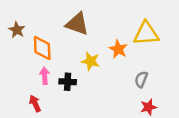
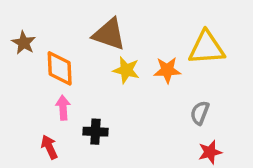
orange star: (118, 49) -> (167, 70), turned -30
yellow star: (91, 61) -> (126, 70), moved
black cross: (68, 82) -> (95, 132), moved

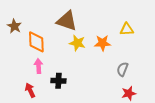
yellow triangle: (207, 48) -> (127, 29), size x0.6

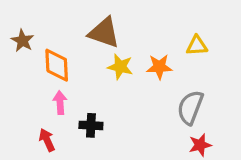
gray semicircle: (122, 69) -> (190, 107), size x1.5

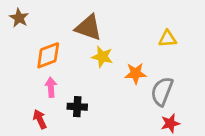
brown star: (23, 41) -> (19, 18), moved
orange diamond: (57, 65) -> (48, 55), turned 72
orange star: (159, 67) -> (136, 73), moved

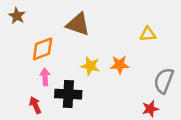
yellow star: (102, 57) -> (90, 66), moved
gray semicircle: (162, 91) -> (164, 81), moved
black cross: (77, 107) -> (68, 94), size x1.5

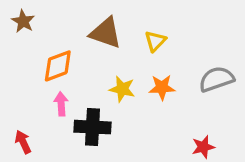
yellow triangle: (148, 34) -> (155, 41), moved, turned -42
gray semicircle: (164, 81) -> (216, 79), moved, turned 50
red arrow: (35, 105) -> (23, 142), moved

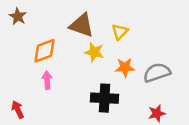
gray semicircle: (216, 79) -> (157, 73), moved
yellow star: (122, 89) -> (94, 52), moved
black cross: (92, 127) -> (105, 98), moved

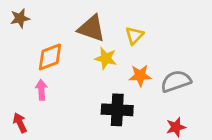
brown star: (18, 16) -> (20, 18), turned 30
pink arrow: (47, 80) -> (41, 90), moved

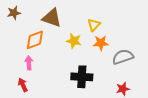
brown triangle: (91, 28) -> (52, 18), moved
orange star: (140, 76) -> (101, 43), moved
red arrow: (20, 123) -> (23, 85), moved

